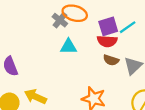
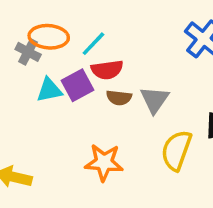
purple square: (108, 26) -> (78, 85), moved
cyan line: (128, 27) -> (93, 44), moved

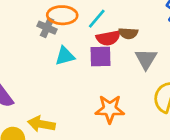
purple square: (78, 85) -> (100, 57), moved, turned 30
brown semicircle: (119, 98) -> (128, 33), moved

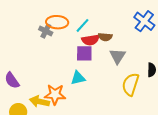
cyan triangle: (65, 56) -> (78, 78), moved
orange star: (110, 109) -> (55, 94), moved

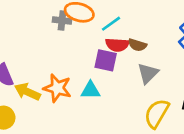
gray cross: (46, 31) -> (62, 20), turned -32
orange star: (55, 94) -> (57, 88), moved
yellow arrow: (39, 102) -> (27, 92), moved

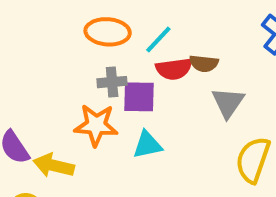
gray cross: (62, 20) -> (112, 82), moved
purple square: (106, 60) -> (139, 97), moved
orange star: (57, 88) -> (96, 125), moved

